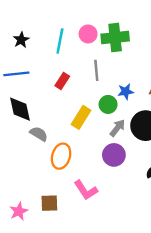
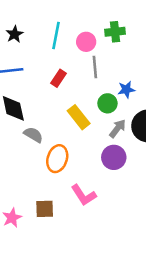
pink circle: (88, 34) -> (86, 42), moved
green cross: (115, 38) -> (115, 32), size x0.7
yellow rectangle: (81, 117) -> (79, 117), turned -70

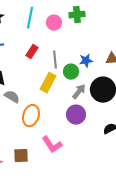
gray line: (95, 67) -> (55, 60), moved
yellow rectangle: (79, 117) -> (48, 83), turned 66

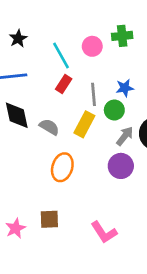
cyan line: (30, 18) -> (61, 55), moved, turned -40
blue star: (86, 61) -> (125, 88), moved
gray semicircle: (12, 97) -> (49, 127), moved
pink L-shape: (52, 145) -> (104, 232), moved

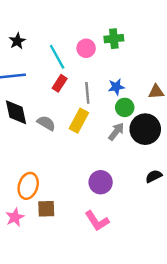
green circle: (114, 110) -> (125, 107), moved
purple circle: (121, 166) -> (101, 182), moved
orange ellipse: (62, 167) -> (28, 186), moved

